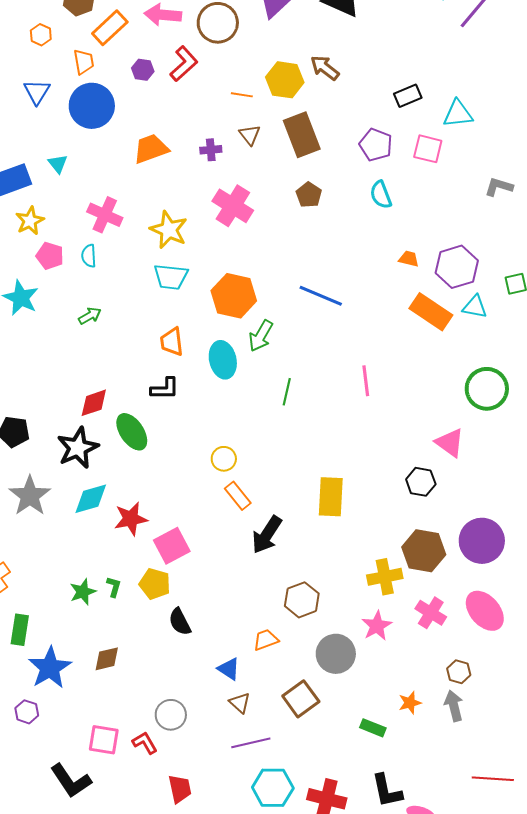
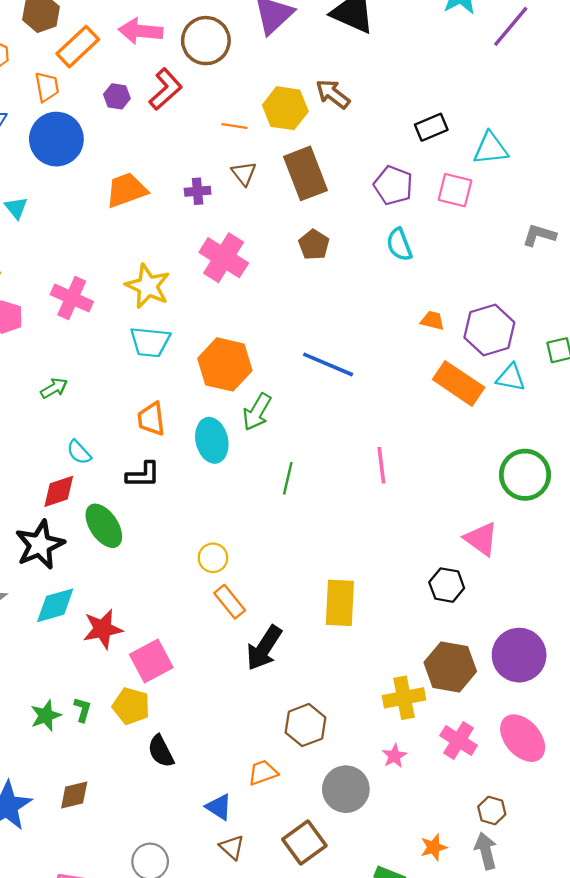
pink cross: (105, 215) -> (72, 298), moved
cyan semicircle: (89, 256) -> (79, 452), moved, turned -40
pink star: (377, 626) -> (394, 756), size x0.7

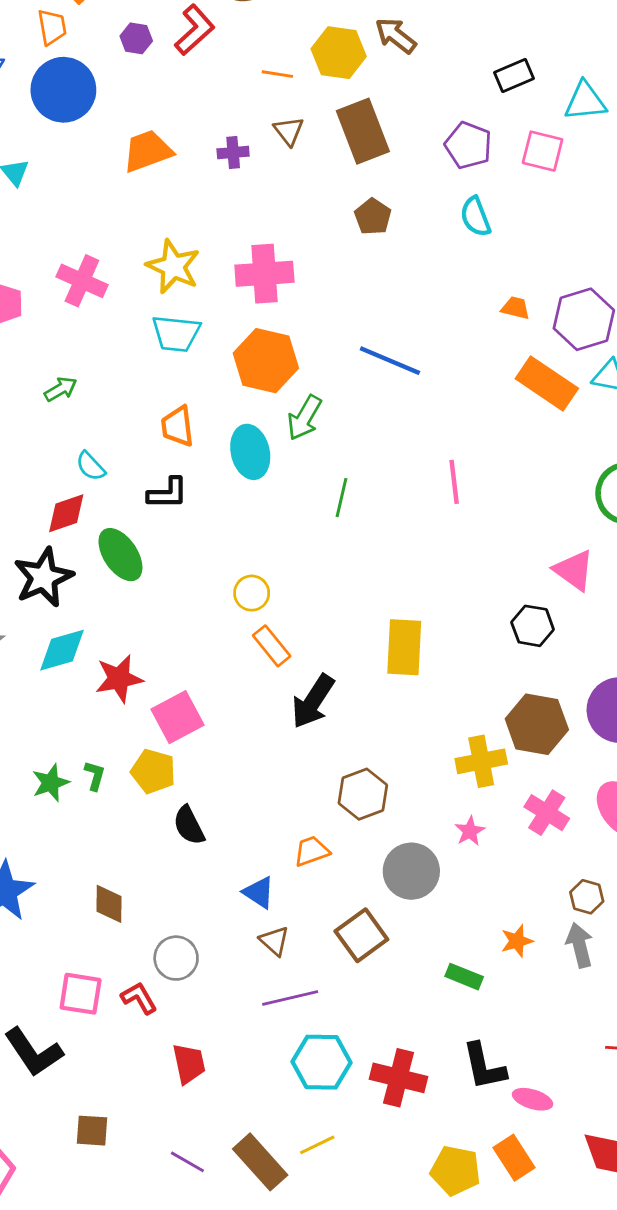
pink cross: (224, 258) -> (264, 274), moved, turned -36
brown diamond: (74, 795) -> (109, 904), moved, turned -76

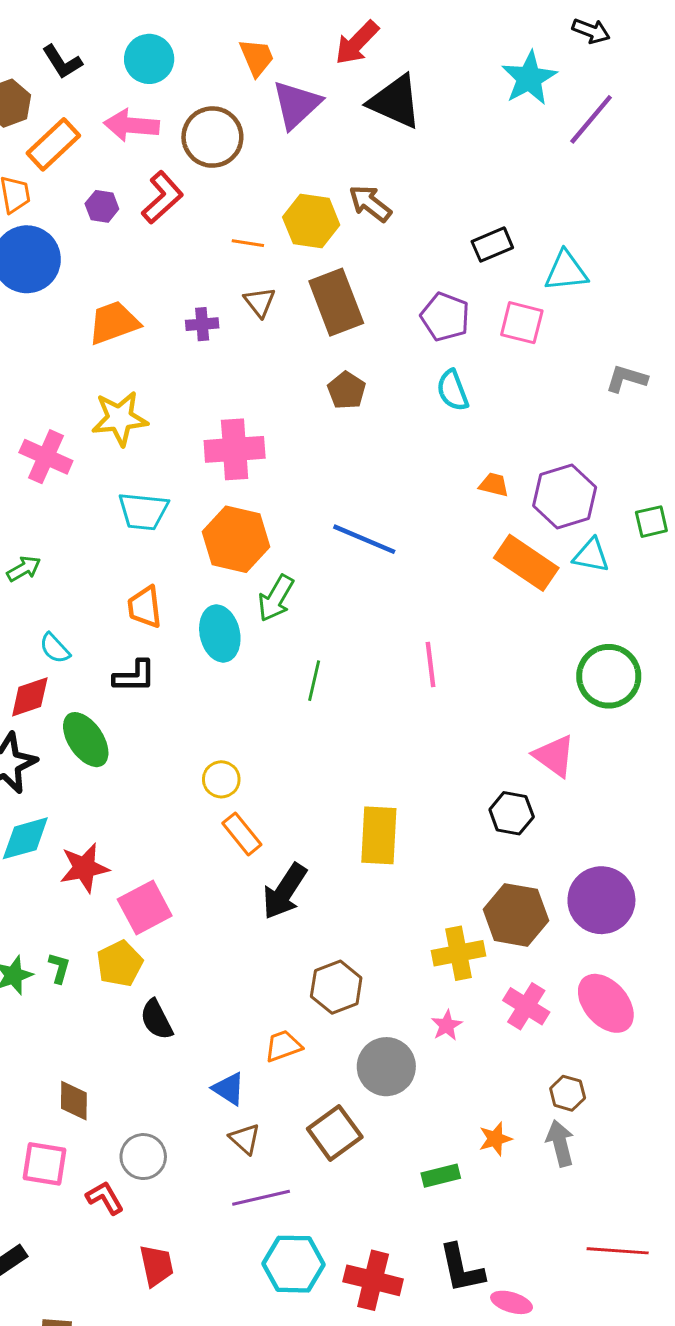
yellow star: (173, 267) -> (120, 418), moved, turned -30
yellow pentagon: (153, 771) -> (120, 964), turned 30
green rectangle: (464, 977) -> (441, 1176), turned -36
pink square: (81, 994) -> (44, 1164), moved

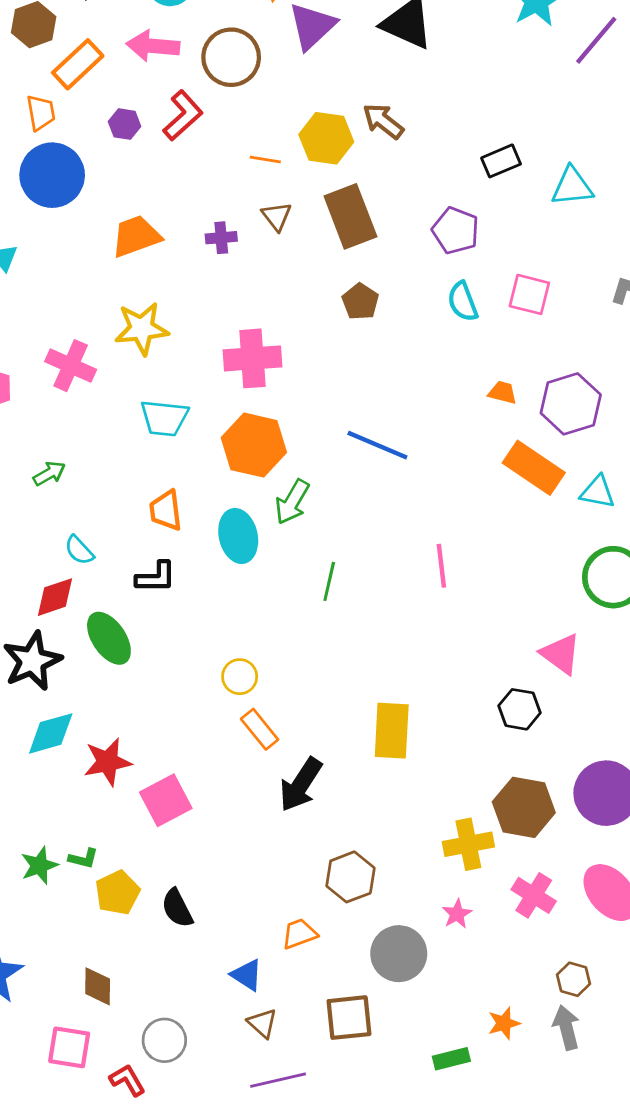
pink square: (522, 323) -> (529, 294), moved
cyan triangle: (591, 555) -> (598, 492), moved
yellow pentagon: (120, 964) -> (117, 893), moved
green L-shape: (59, 968) -> (83, 858), turned 88
brown square: (335, 1133) -> (349, 1018), turned 30

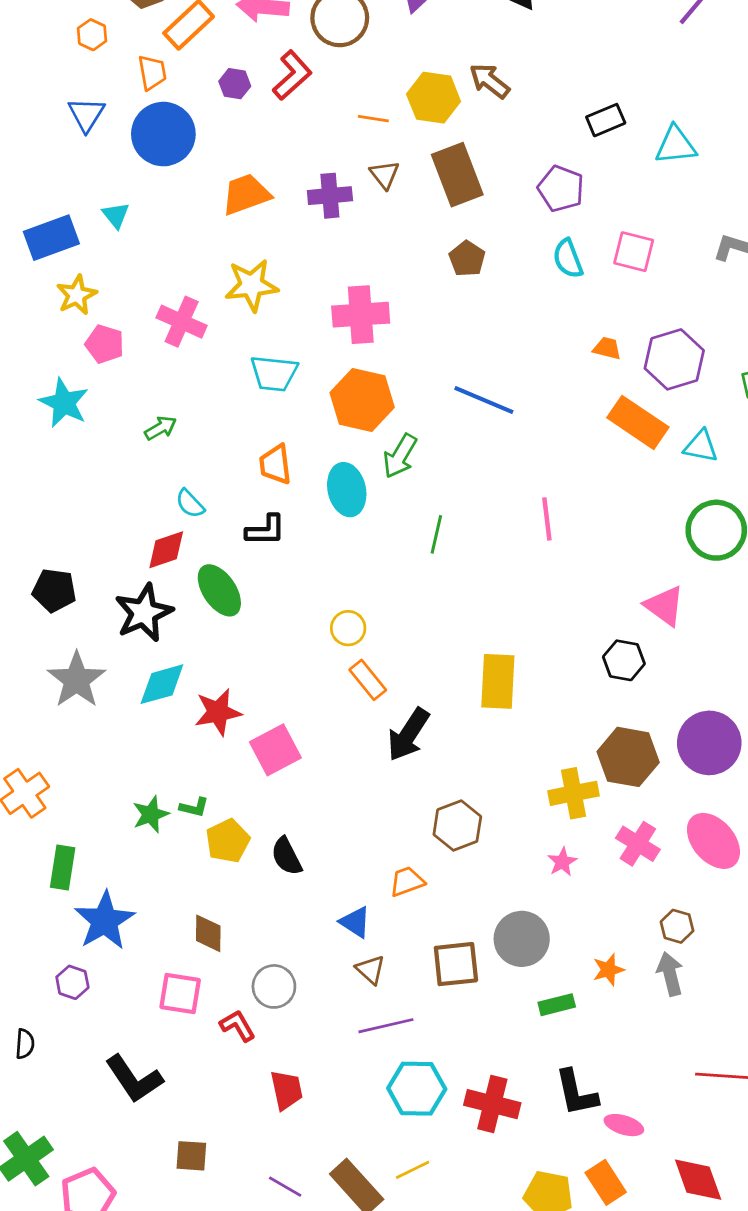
purple cross: (221, 238) -> (330, 196), size x1.4
gray circle: (399, 954) -> (522, 939), moved

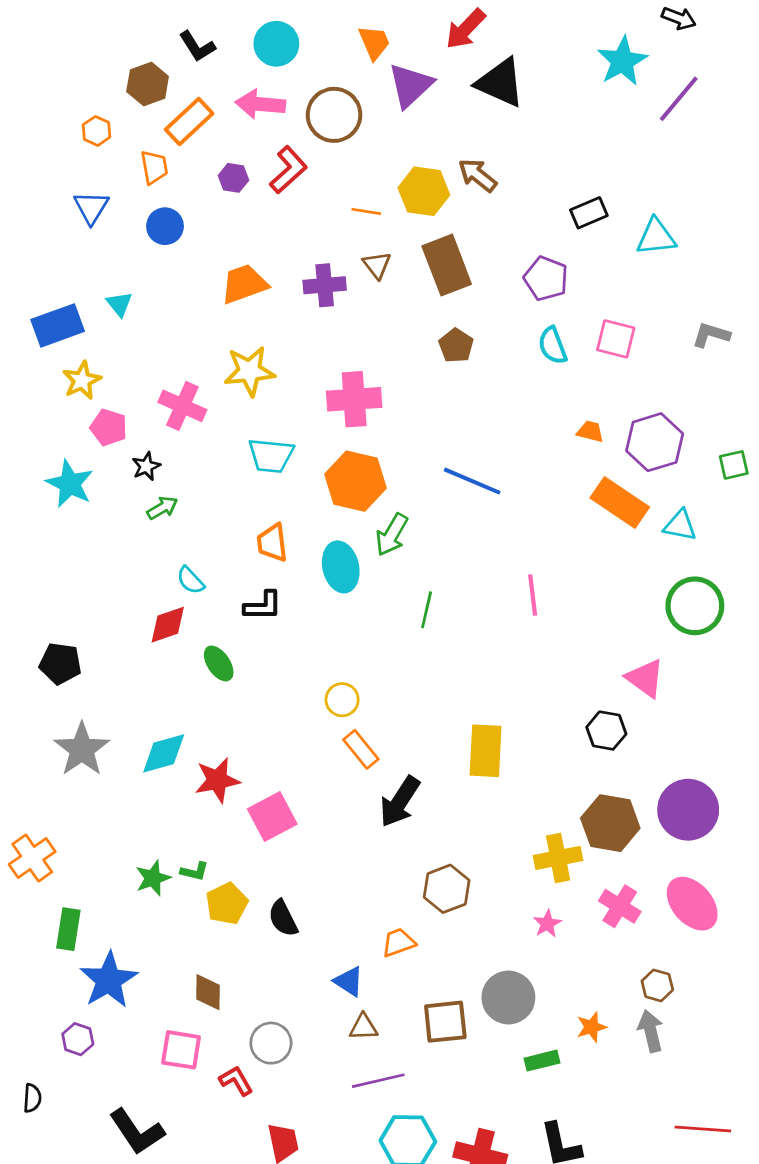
blue circle: (163, 134) -> (165, 226), size x0.6
green ellipse: (219, 590) -> (219, 663), size x0.7
black star: (144, 613) -> (146, 466), moved, size x0.5
brown triangle: (371, 970) -> (364, 1027), turned -44

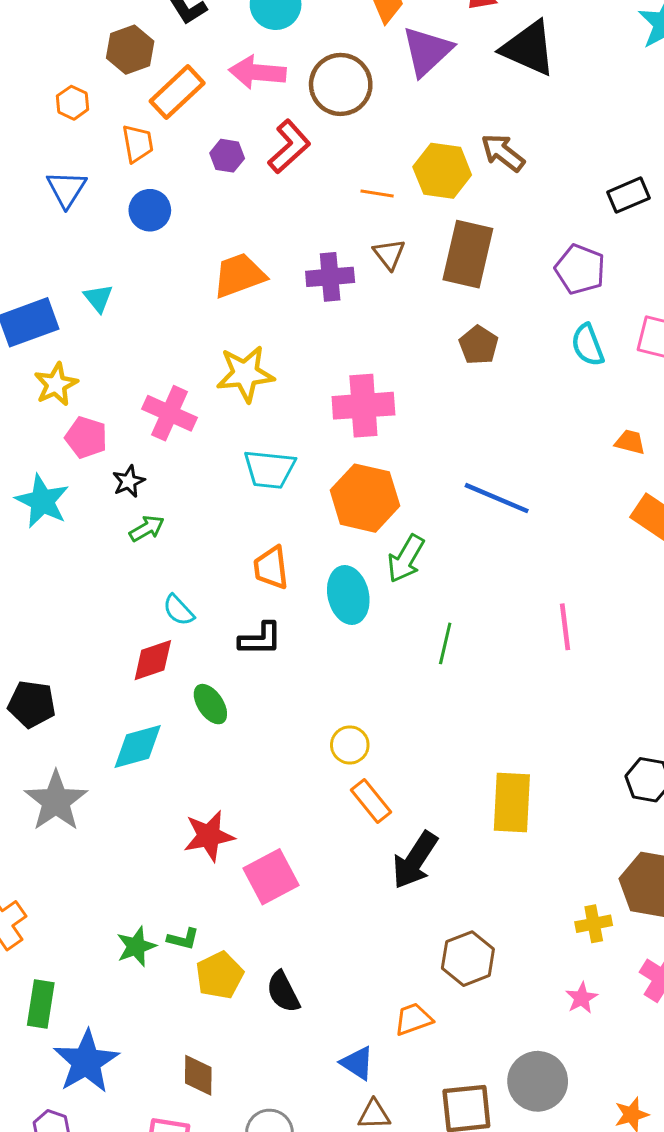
brown rectangle: (447, 265) -> (468, 254), turned 34
cyan diamond: (164, 753) -> (138, 746), moved
yellow cross: (558, 858) -> (594, 924), size x0.7

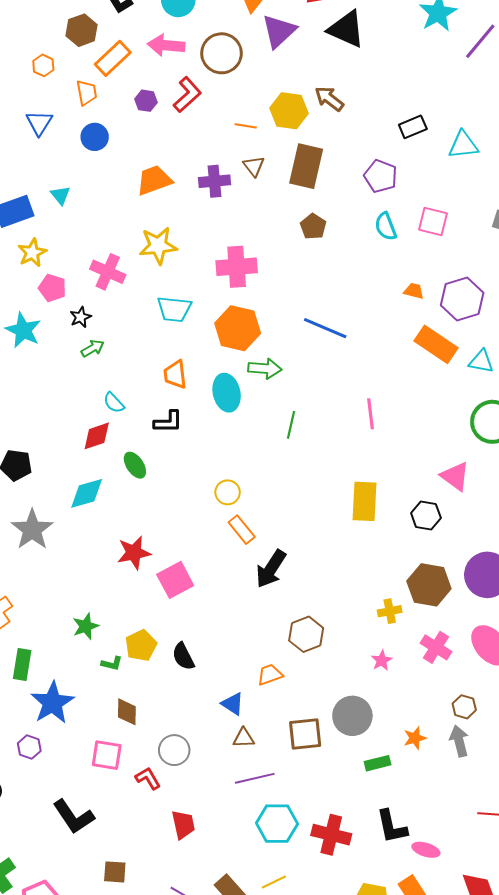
green arrow: (406, 559) -> (265, 368), turned -116
yellow rectangle: (512, 803) -> (364, 501), moved
green L-shape: (183, 939) -> (112, 664), moved

